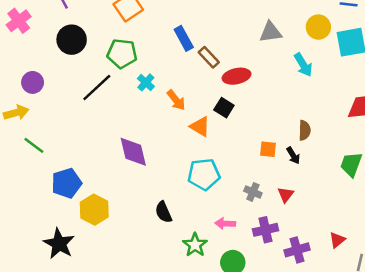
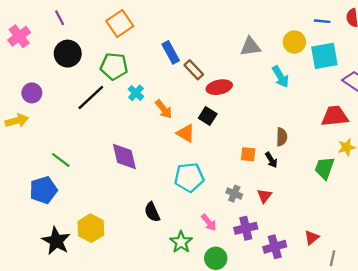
green line: (34, 145) -> (61, 160), moved
blue pentagon: (67, 183) -> (43, 190), moved
yellow hexagon: (94, 210) -> (91, 228), moved
pink arrow: (225, 223) -> (209, 222), turned -132

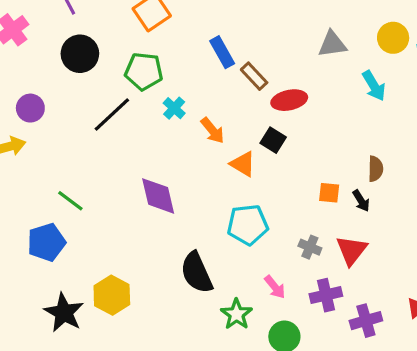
red triangle: (264, 196) -> (352, 250), size x1.5
black semicircle: (152, 212) -> (197, 273), size x1.5

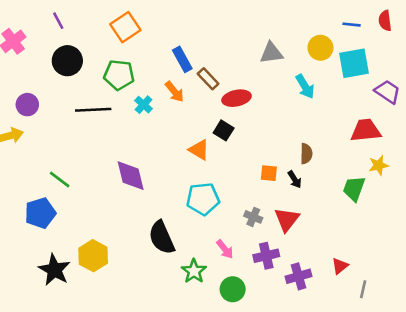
black line: (112, 114) -> (93, 110), turned 40
orange arrow: (213, 130) -> (175, 92), moved

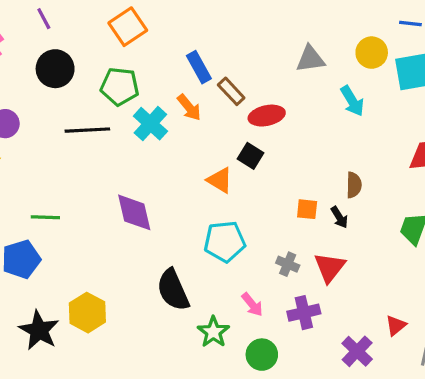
cyan cross: (144, 105) -> (150, 124), size x1.5
green line: (60, 179) -> (45, 217), turned -35
purple cross: (298, 276) -> (357, 351), moved, turned -30

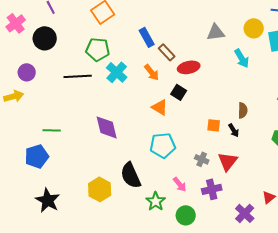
black circle: (55, 69) -> (45, 38), moved
orange arrow: (189, 107) -> (152, 72), moved
yellow hexagon: (87, 313) -> (100, 189), moved

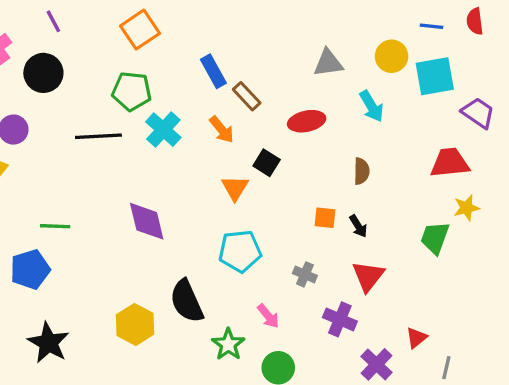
red ellipse: (189, 67) -> (307, 121), moved
orange triangle: (160, 107) -> (235, 188), turned 30
brown semicircle: (243, 110) -> (362, 171), moved
red triangle: (228, 161) -> (368, 276), moved
purple cross: (212, 189) -> (340, 319), moved, turned 36

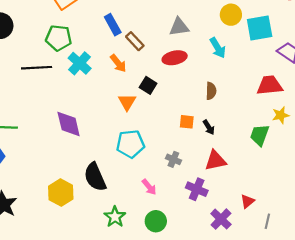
gray triangle: (328, 63) -> (179, 27), moved
red triangle: (368, 276) -> (215, 160), turned 40
green star: (228, 344) -> (115, 217), moved

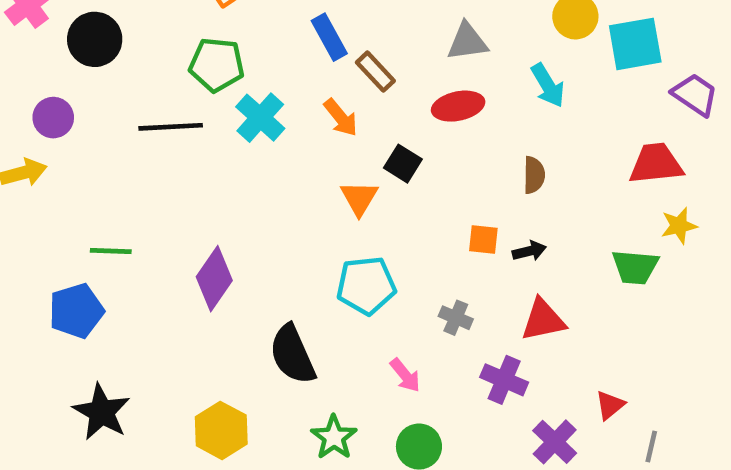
purple diamond: (69, 124) -> (214, 279), moved, turned 48
black arrow: (209, 127) -> (529, 251), turned -72
green trapezoid: (260, 135) -> (635, 267), turned -105
yellow hexagon: (61, 193) -> (221, 430), moved

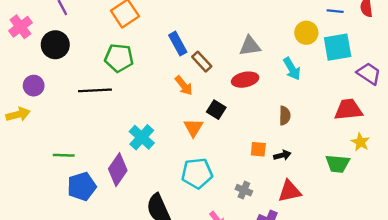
cyan cross: (260, 118) -> (142, 137), moved
yellow star: (679, 226) -> (360, 142), turned -30
blue pentagon: (76, 311) -> (82, 186), moved

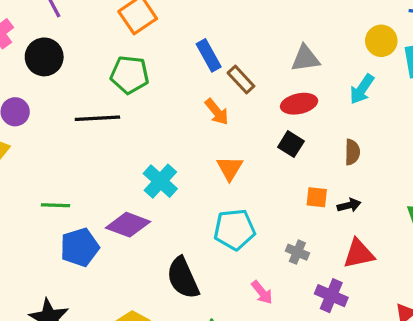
cyan arrow: (292, 69) -> (362, 89), turned 65
black square: (216, 110) -> (291, 144), moved
purple diamond: (118, 170) -> (128, 225), turned 76

